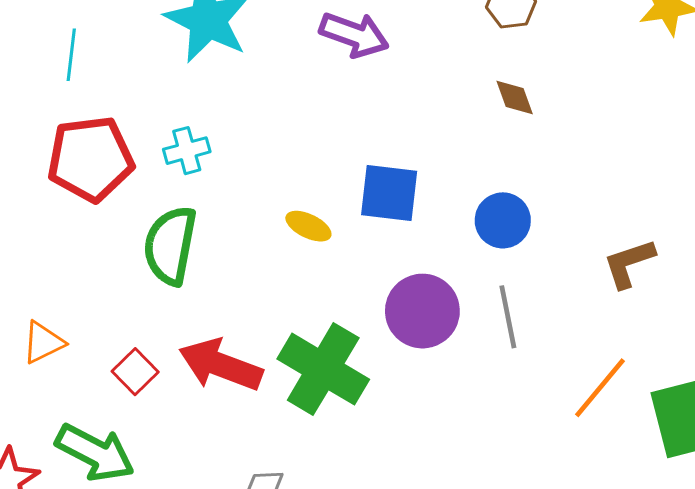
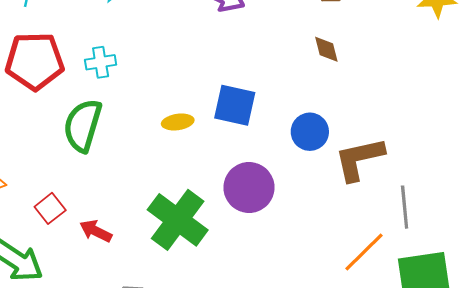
yellow ellipse: (308, 226) -> (178, 122), turned -40
brown L-shape: (629, 263) -> (359, 159), moved, size x1.4
gray line: (508, 317) -> (405, 207), moved
red arrow: (221, 365) -> (96, 231), moved, size x0.6

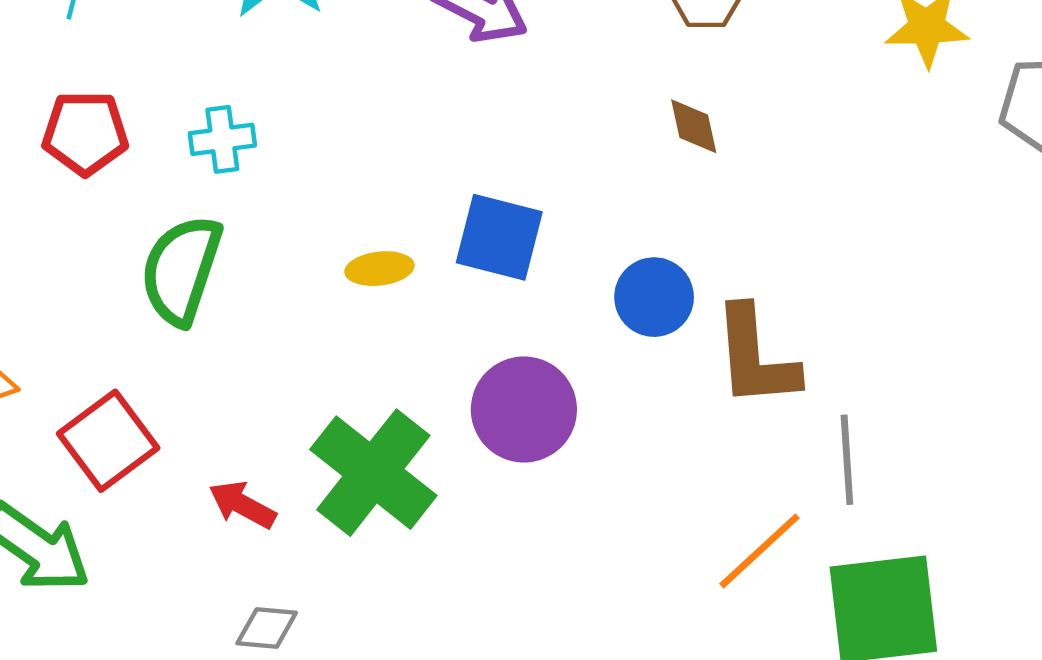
red pentagon: (35, 61) -> (85, 133), size x0.7
brown L-shape: (359, 159) -> (755, 357), turned -84
red square: (50, 208) -> (108, 441), size x1.5
red arrow: (96, 231) -> (242, 505), moved

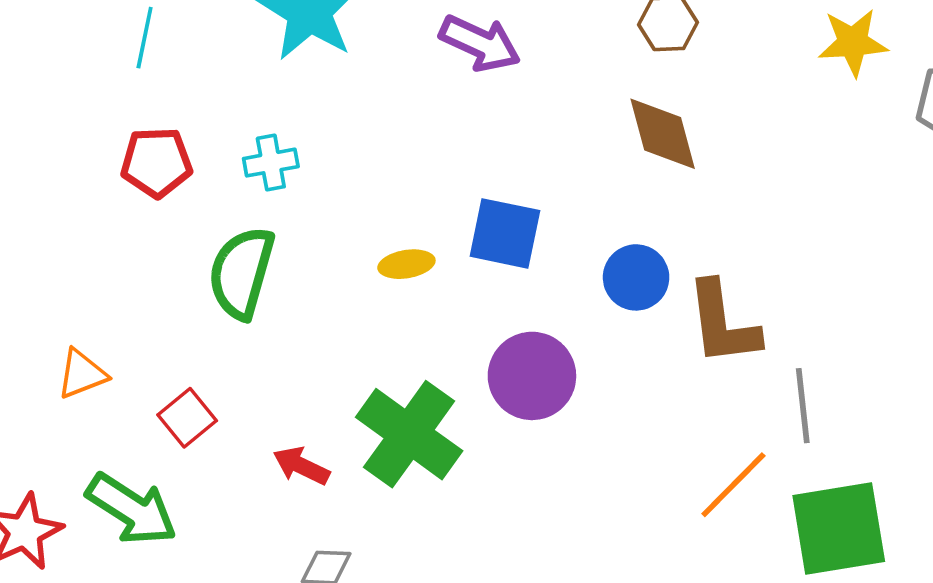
brown diamond: (694, 126) -> (663, 134), size x1.6
red square: (108, 441) -> (187, 418), size x0.7

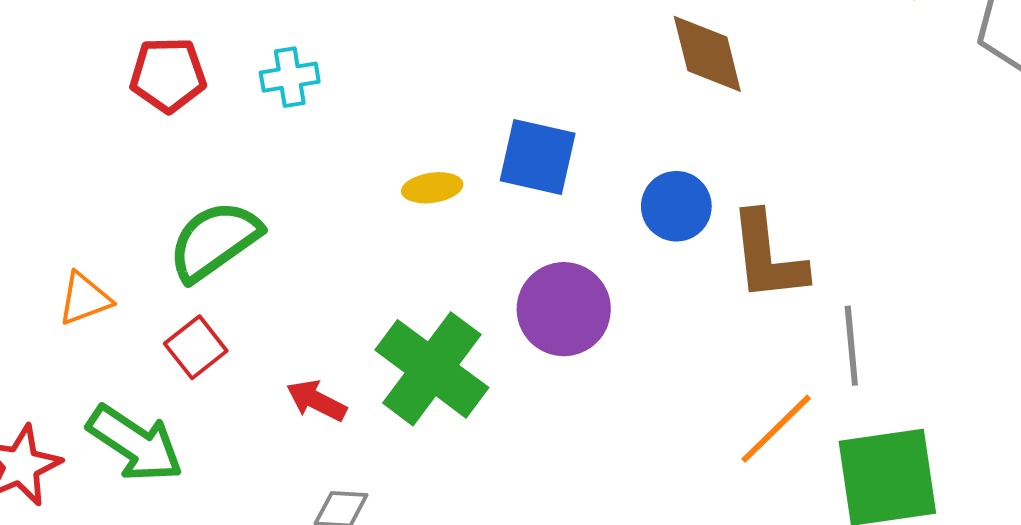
green semicircle: (241, 273) -> (214, 241), moved, turned 38

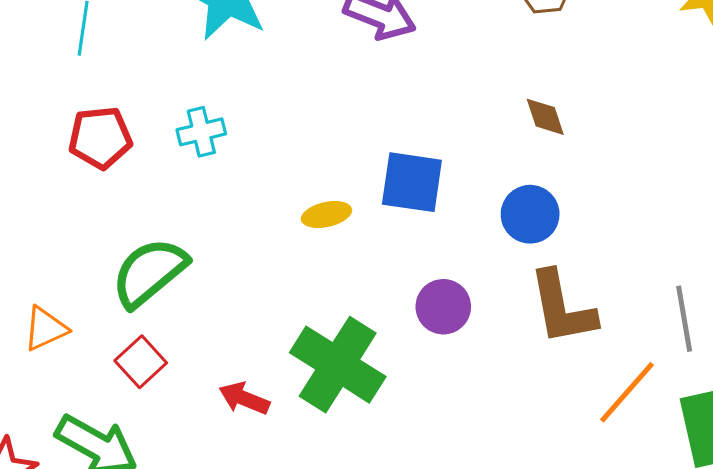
brown diamond: (707, 54) -> (545, 117), moved, size x0.6
brown L-shape: (768, 257) -> (562, 308), moved
purple circle: (564, 309) -> (443, 307), size x0.7

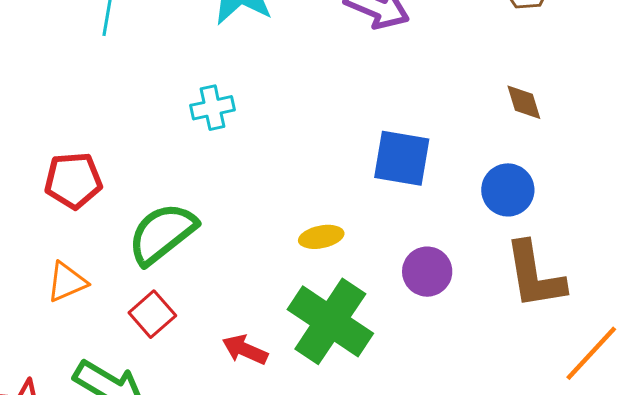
red pentagon: (100, 138) -> (73, 181), moved
yellow ellipse: (326, 214) -> (321, 237), moved

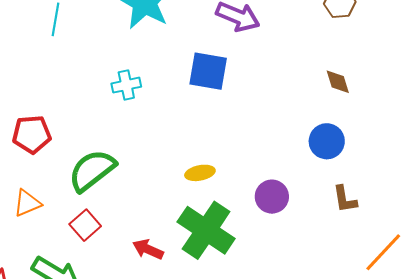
blue square: (402, 158) -> (208, 71), moved
brown L-shape: (535, 275) -> (345, 199), size x0.6

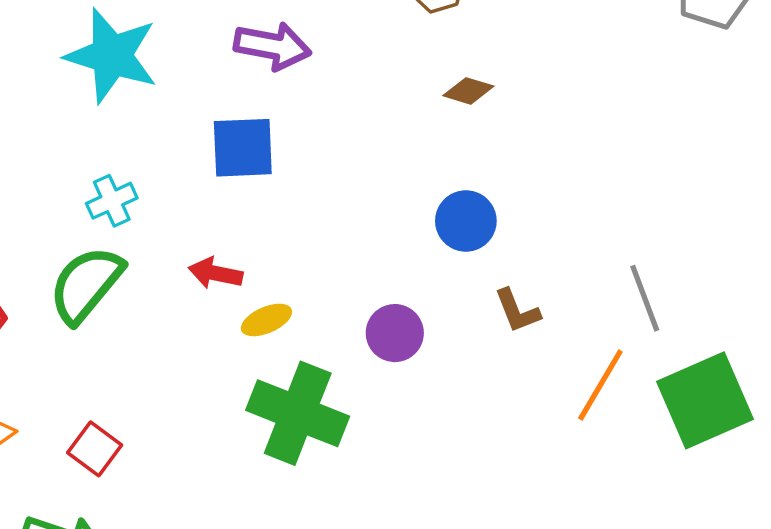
brown diamond: (338, 82) -> (468, 91), moved, turned -44
green semicircle: (92, 170) -> (86, 285), moved
red arrow: (148, 249) -> (215, 273), moved

